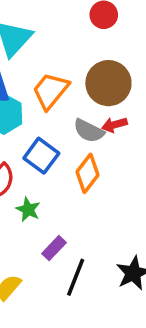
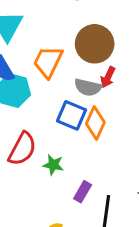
red arrow: (114, 125) -> (108, 77), turned -35
blue square: (41, 156) -> (71, 115), moved

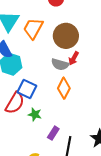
orange trapezoid: (48, 62) -> (33, 28), moved
blue square: (71, 115) -> (27, 89), moved

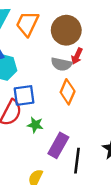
blue square: (27, 89) -> (24, 95), turned -30
purple rectangle: (53, 133) -> (58, 145), size x1.5

